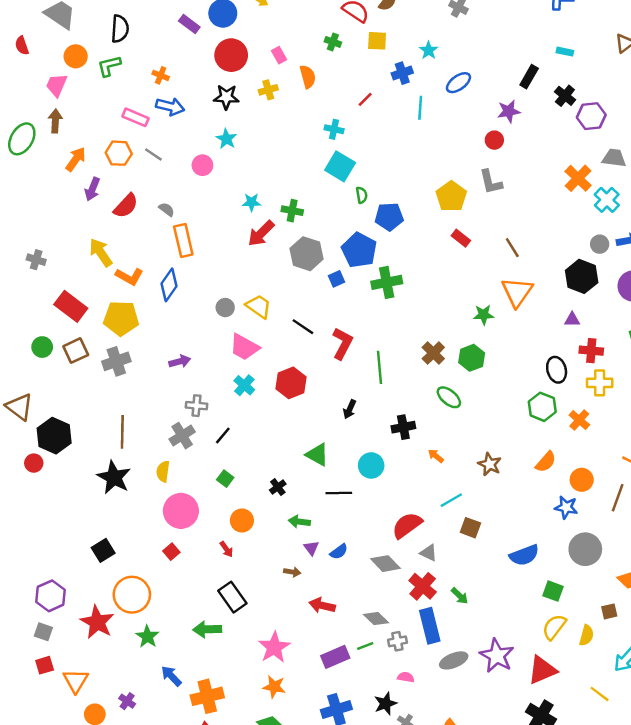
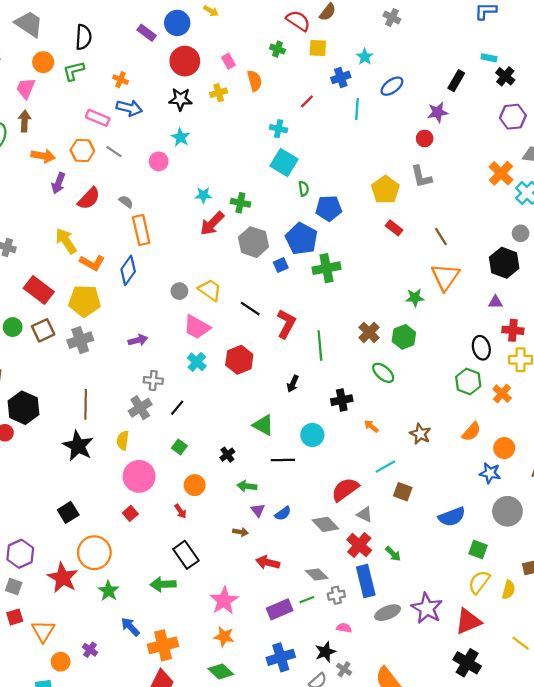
black cross: (565, 96) -> (505, 76), moved
orange arrow: (76, 159) -> (43, 156), turned 65

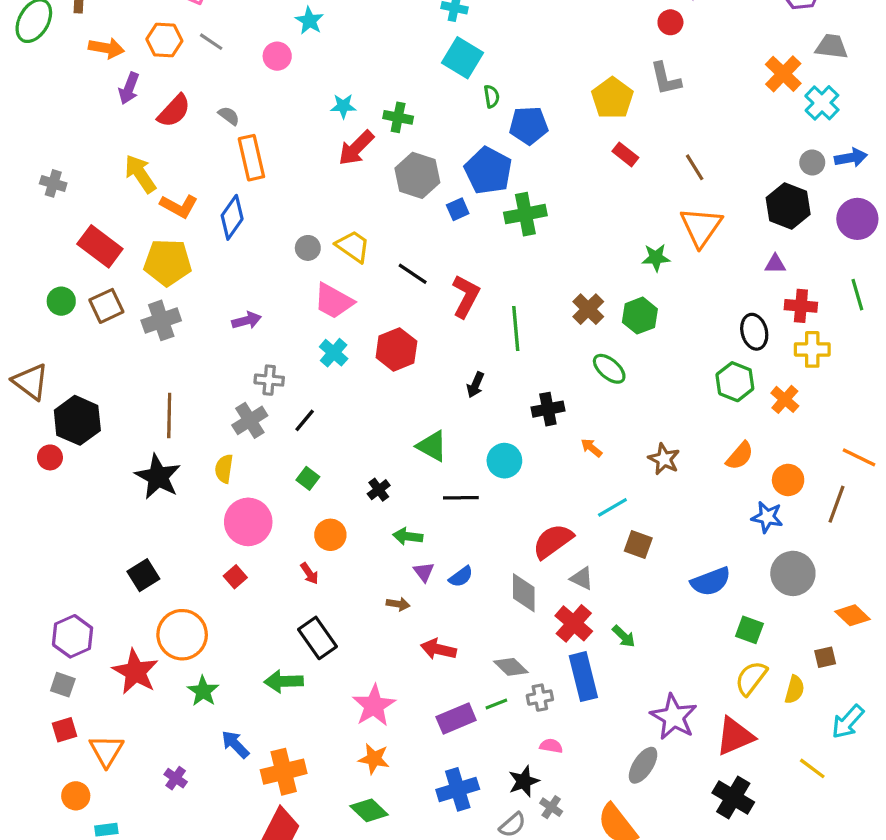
gray diamond: (325, 524) -> (524, 593), turned 44
gray ellipse: (388, 613) -> (643, 765), moved, turned -35
orange circle: (61, 662) -> (76, 796), moved

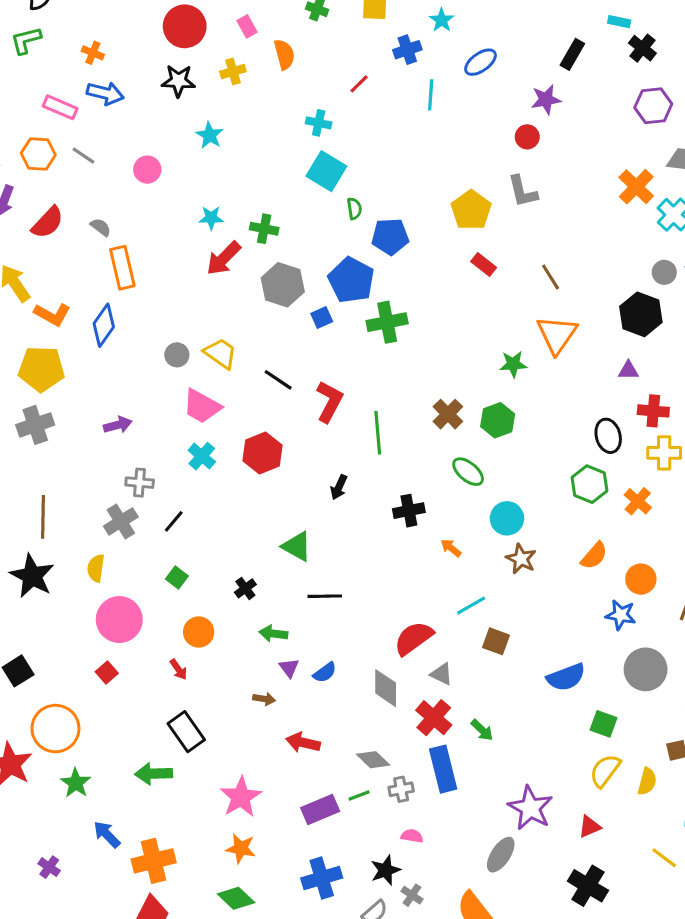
cyan star: (309, 21) -> (210, 135), moved
cyan circle: (504, 461) -> (507, 518), moved
red triangle: (735, 736) -> (589, 827), size x0.6

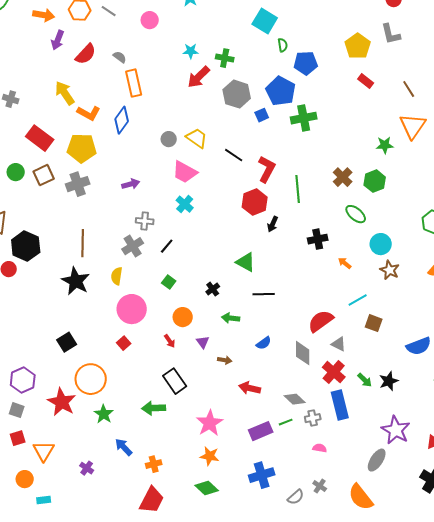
red hexagon: (263, 453) -> (255, 202), moved
purple triangle: (289, 668) -> (203, 342), moved
orange cross: (154, 861) -> (154, 464), size x0.6
black star: (386, 870) -> (389, 381), moved

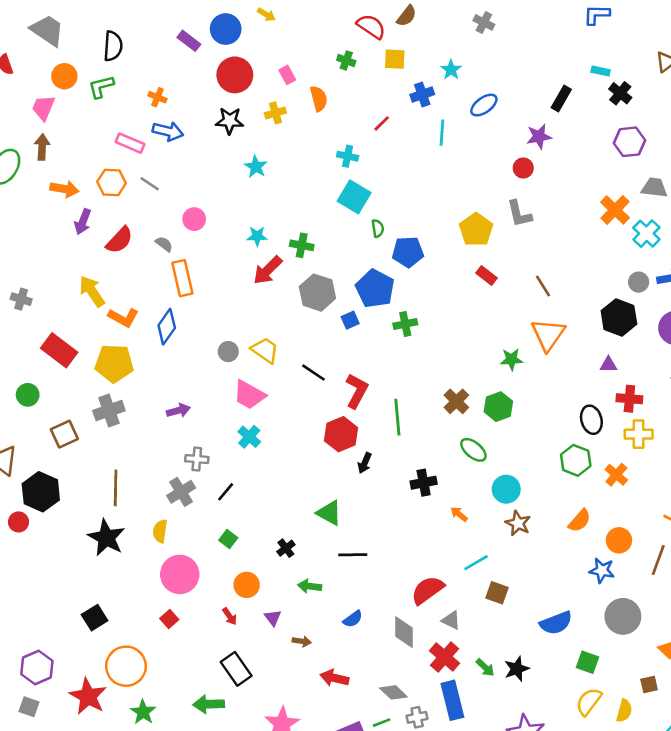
pink circle: (150, 20) -> (194, 219), moved
green cross: (304, 118) -> (405, 324), size x0.7
brown square: (44, 175) -> (64, 434), moved

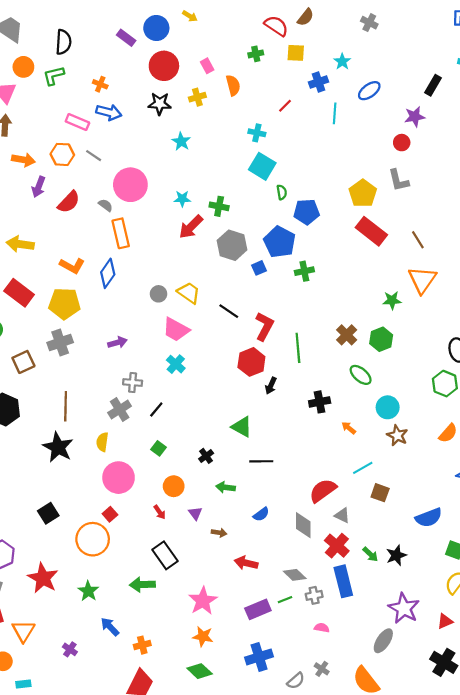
green cross: (346, 60) -> (256, 54), turned -32
pink circle: (194, 219) -> (130, 185), size x1.8
red rectangle: (487, 275) -> (371, 231), size x1.8
yellow arrow: (92, 291) -> (20, 244), moved, turned -48
orange circle: (126, 666) -> (93, 539), moved

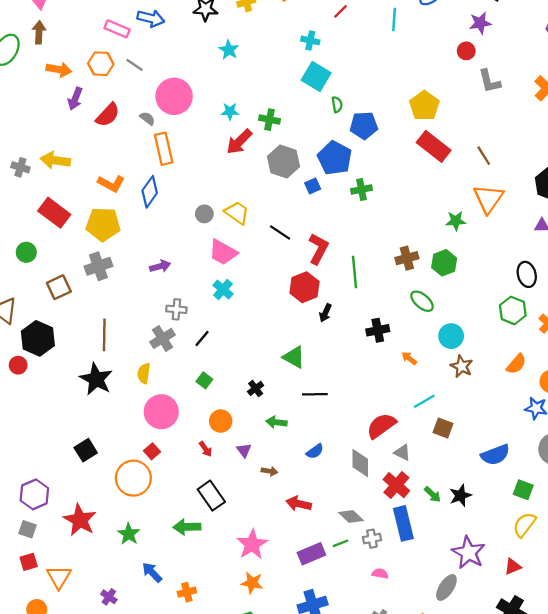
gray L-shape: (398, 180) -> (490, 81), moved
brown cross: (347, 335) -> (407, 258), turned 30

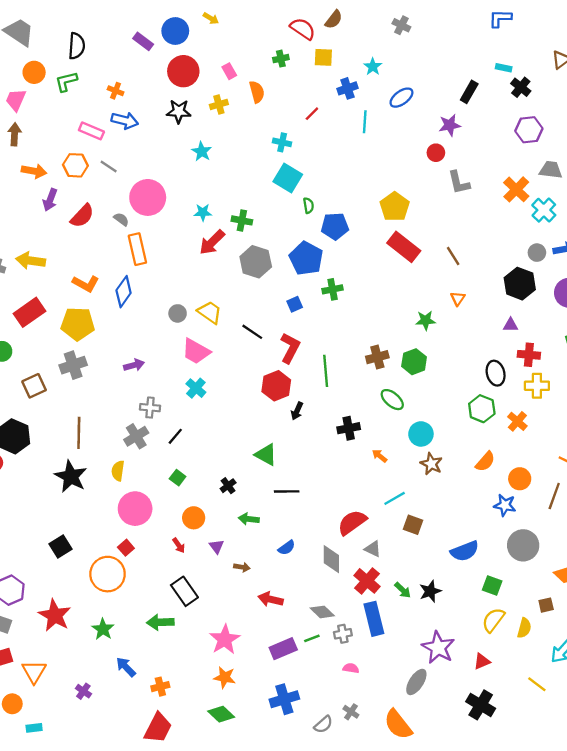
blue square: (313, 186) -> (295, 304), moved
orange triangle: (488, 199) -> (458, 299), size x0.5
red rectangle: (54, 213) -> (29, 312), turned -72

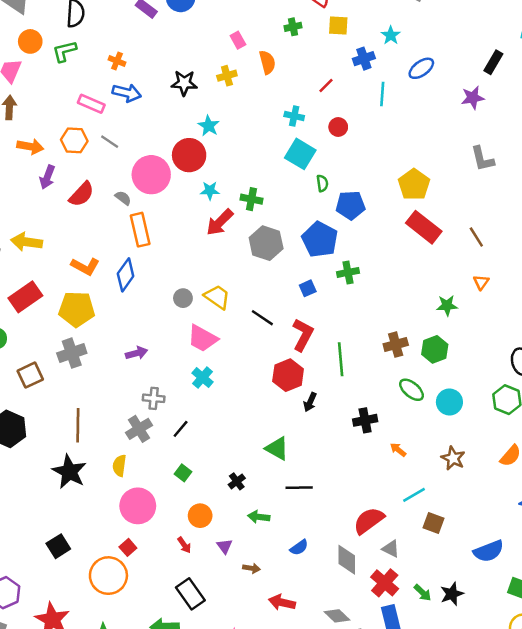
red circle: (183, 71) -> (189, 155), moved
red circle: (436, 153) -> (338, 127), moved
cyan circle: (421, 434) -> (449, 402), moved

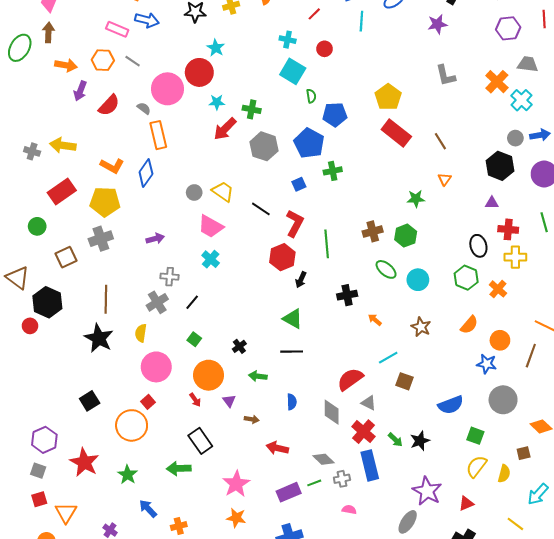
green triangle: (277, 448) -> (293, 319), moved
orange circle: (200, 516) -> (209, 375), size x1.5
blue semicircle: (299, 547) -> (292, 402), turned -56

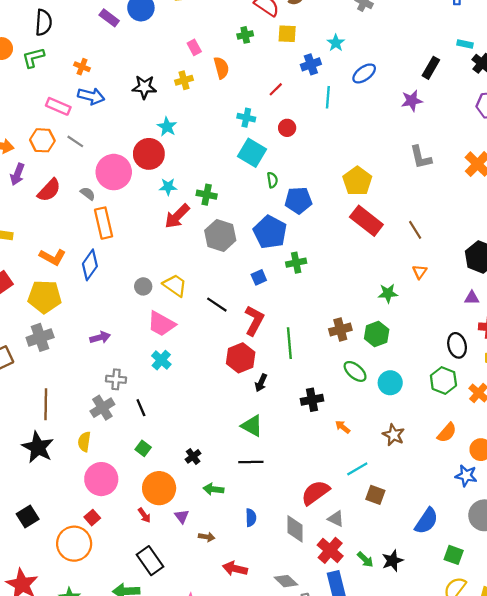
black line: (192, 302) -> (141, 408), turned -63
blue semicircle: (451, 405) -> (426, 521), turned -35

